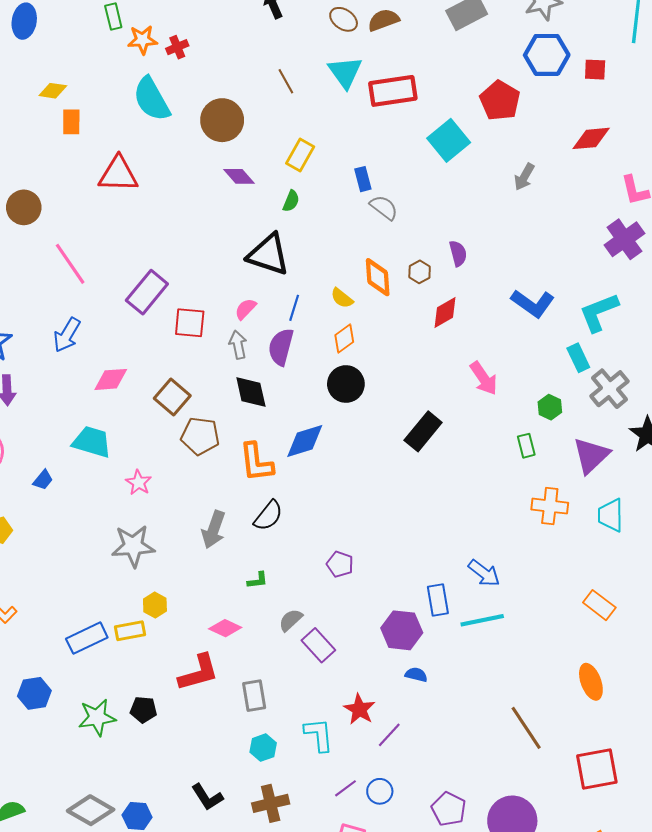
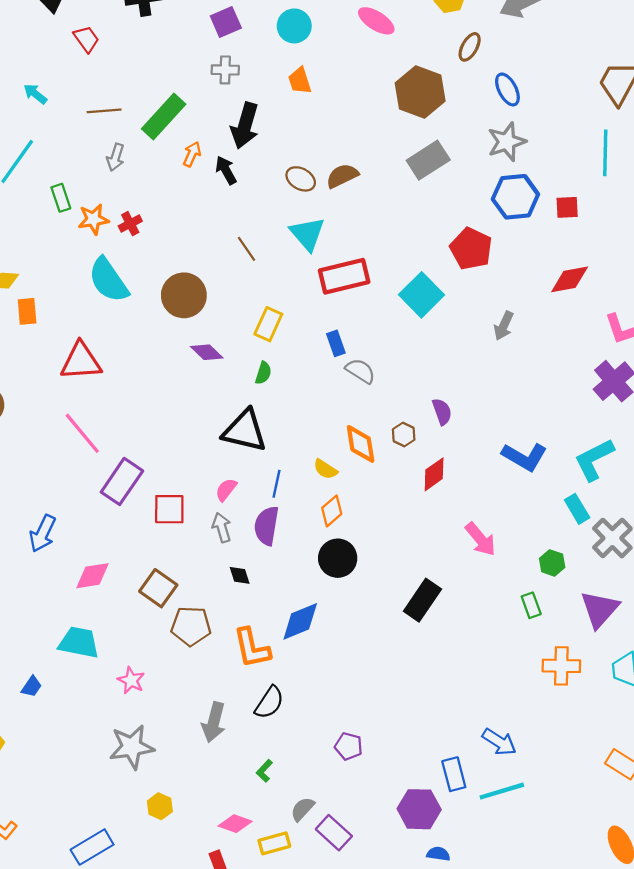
red rectangle: (393, 91) -> (344, 276), moved
pink line: (70, 264) -> (82, 433), moved
black diamond: (251, 392) -> (240, 575), size x0.6
green L-shape: (258, 580) -> (264, 771), turned 145
yellow rectangle: (130, 631) -> (274, 843), moved

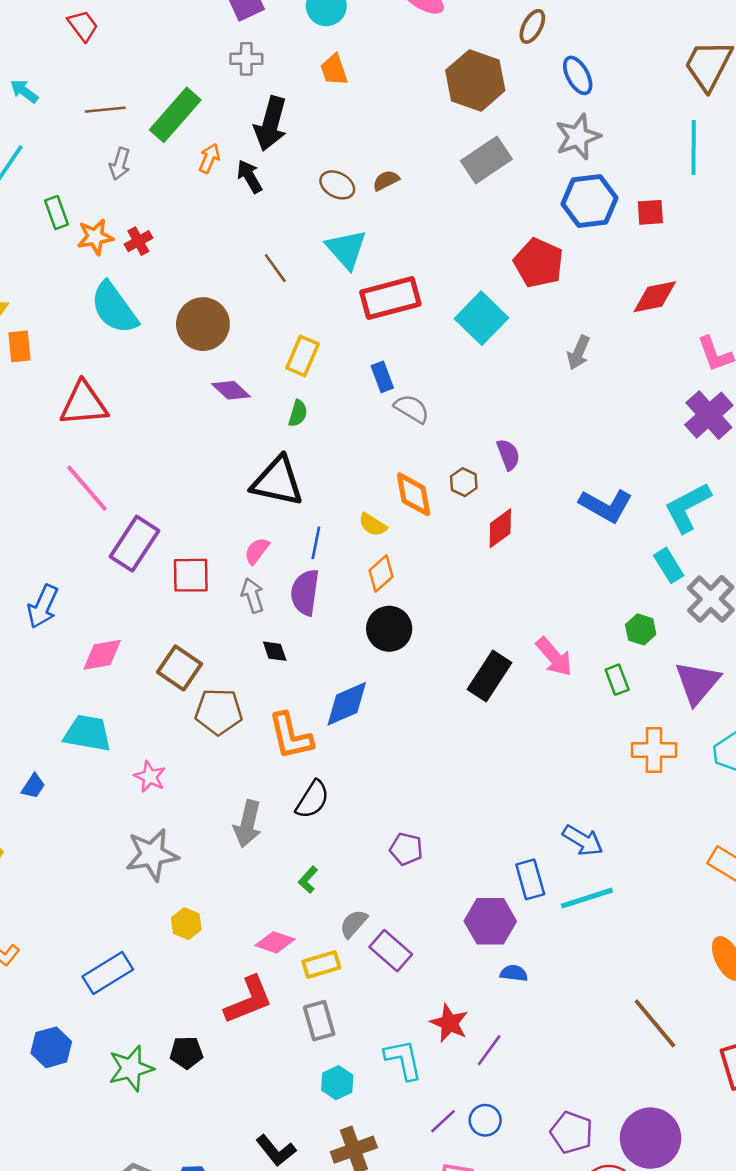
brown semicircle: (342, 176) -> (386, 180), size x0.7
pink arrow: (480, 539) -> (554, 657), moved

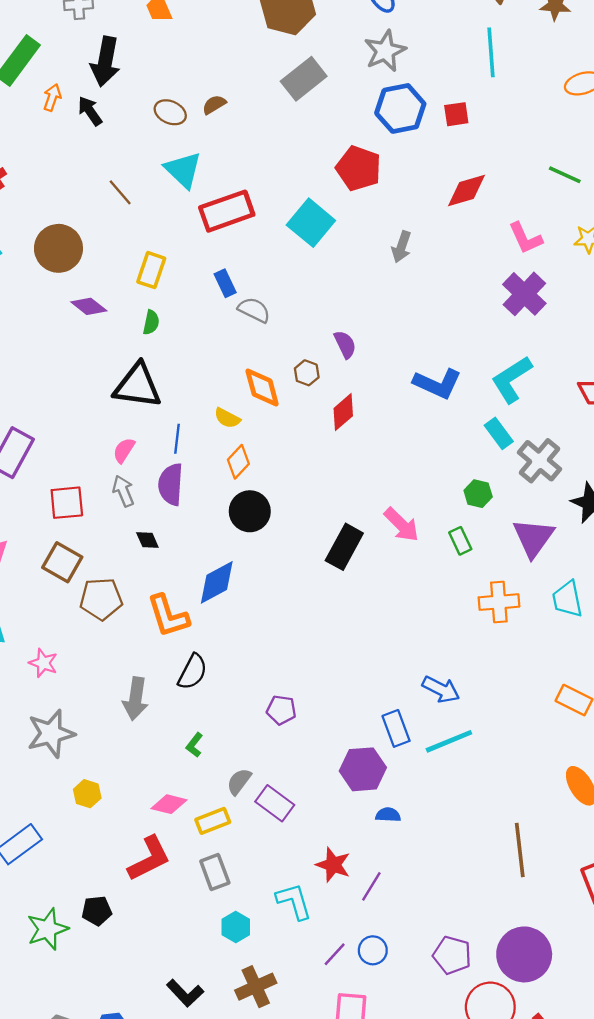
red square: (191, 575) -> (67, 503), moved
brown line: (655, 1023) -> (520, 850), turned 38

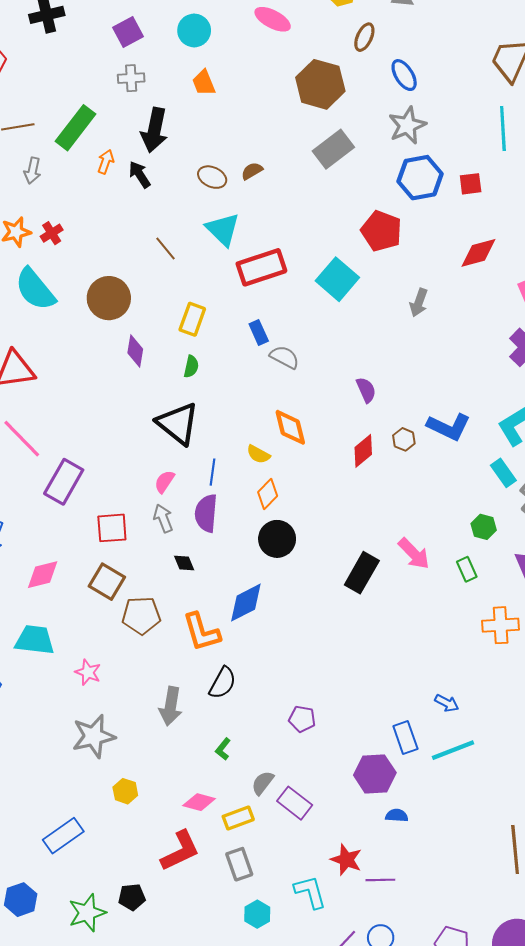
purple diamond: (89, 306) -> (135, 351), turned 60
brown hexagon: (307, 373) -> (404, 439), moved
black triangle: (138, 386) -> (178, 424), turned 30
blue arrow: (441, 689) -> (447, 703), size x0.7
purple line: (371, 886) -> (380, 880), turned 56

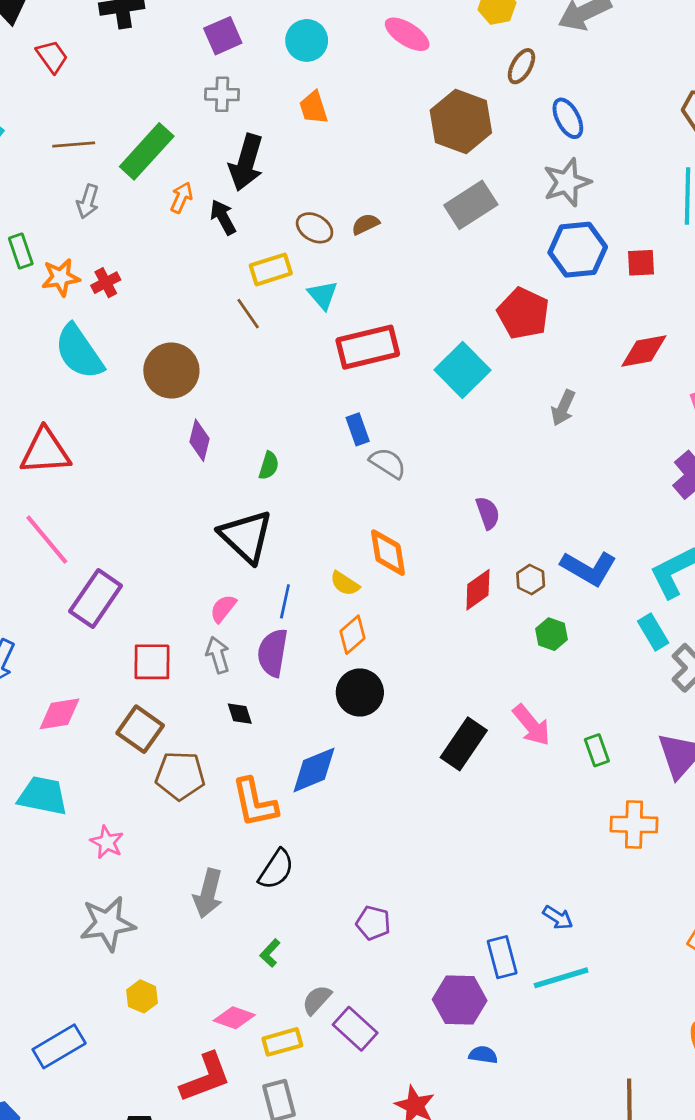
cyan triangle: (223, 229) -> (323, 295), size x0.7
yellow rectangle: (192, 319) -> (271, 269), moved, turned 48
green hexagon: (484, 527) -> (551, 634), moved

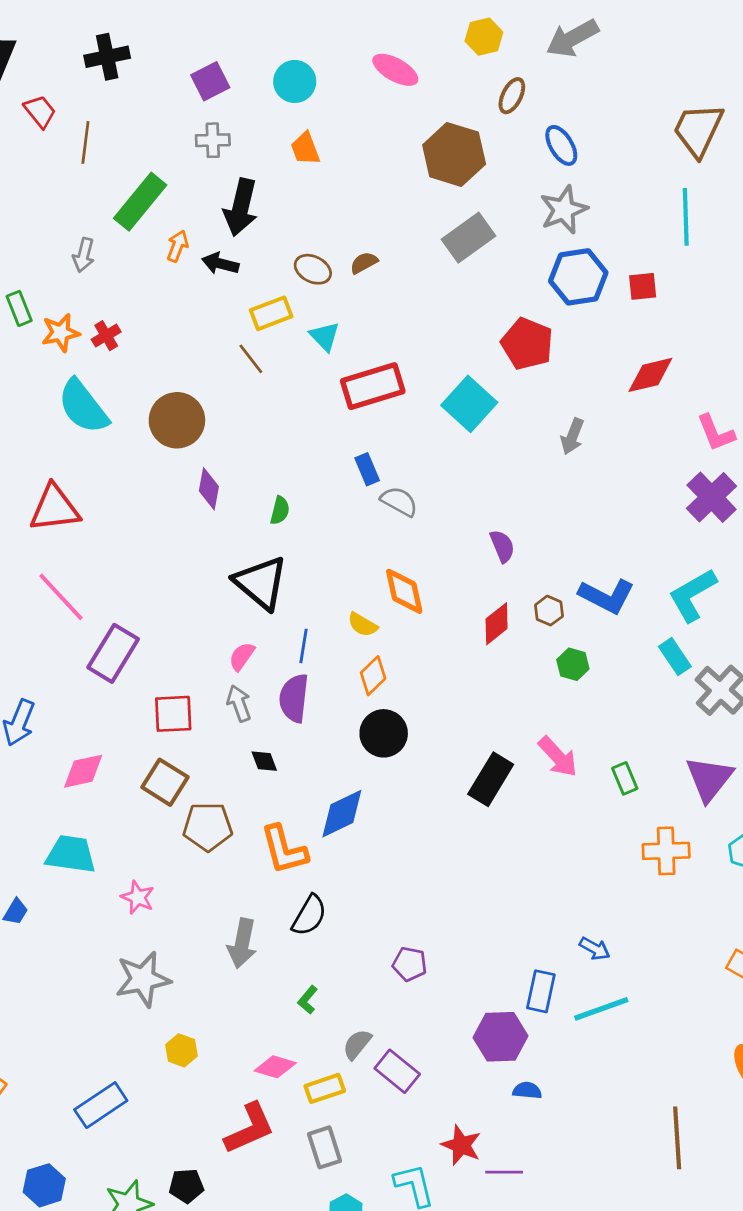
brown line: (74, 145) -> (85, 142), moved, turned -75
black arrow: (223, 217) -> (220, 264), turned -44
blue rectangle: (502, 957) -> (541, 991), turned 30

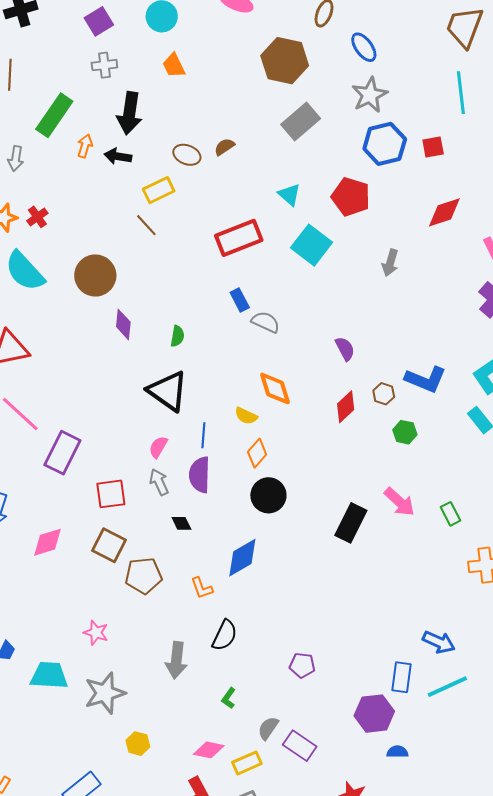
cyan triangle: (325, 336) -> (289, 195), moved
orange L-shape: (284, 850) -> (202, 588), size x0.6
cyan trapezoid: (71, 854) -> (49, 675), moved
blue arrow: (595, 949) -> (439, 642), size x1.4

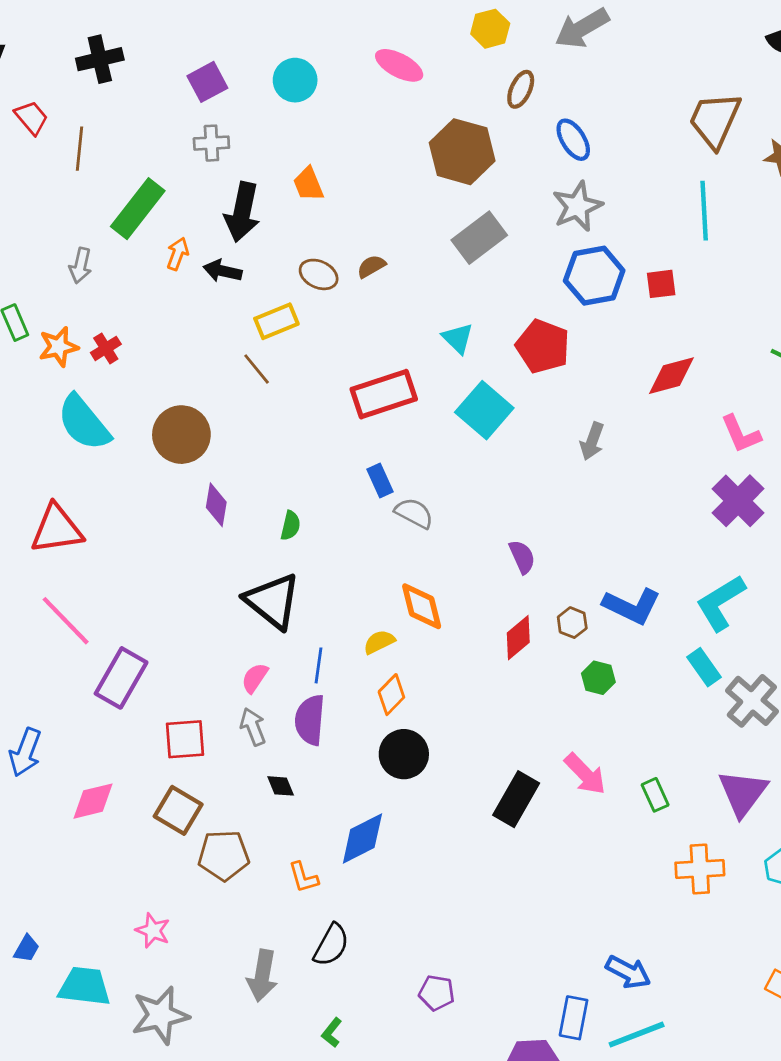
orange trapezoid: (174, 66) -> (308, 184), moved
yellow semicircle: (246, 416) -> (379, 642), turned 125

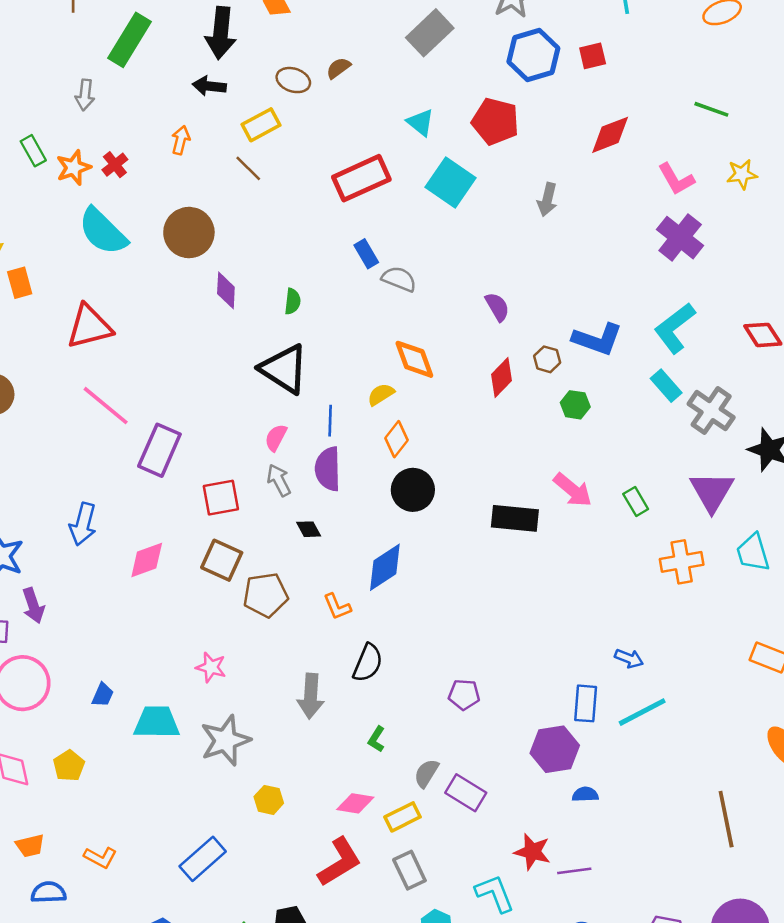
orange arrow: (178, 254) -> (181, 140), moved
black rectangle: (516, 799) -> (515, 518), turned 72
blue arrow: (628, 972) -> (629, 658), size x0.7

